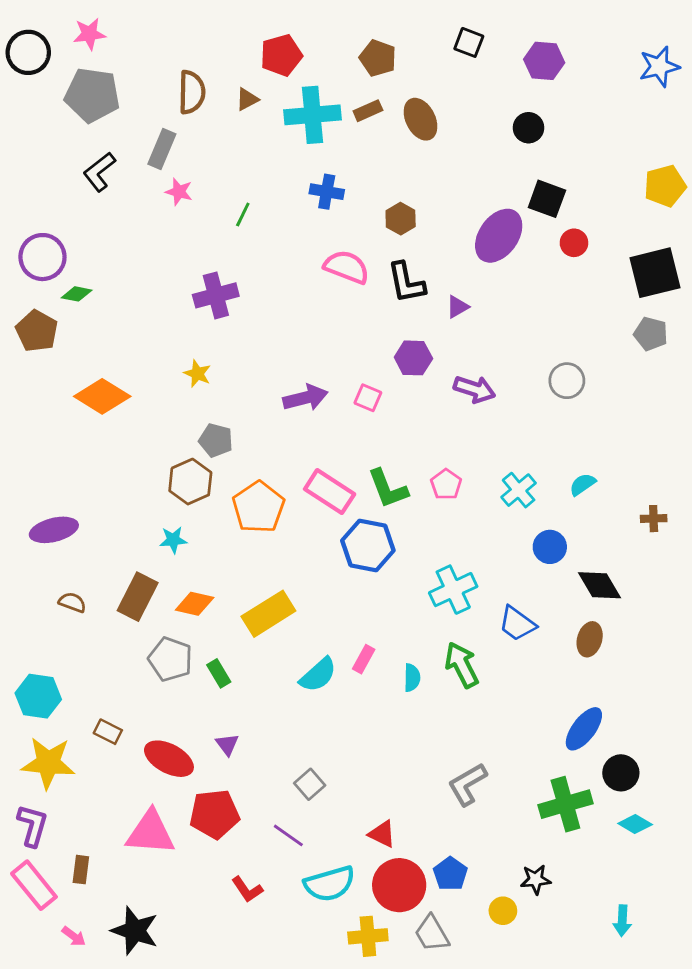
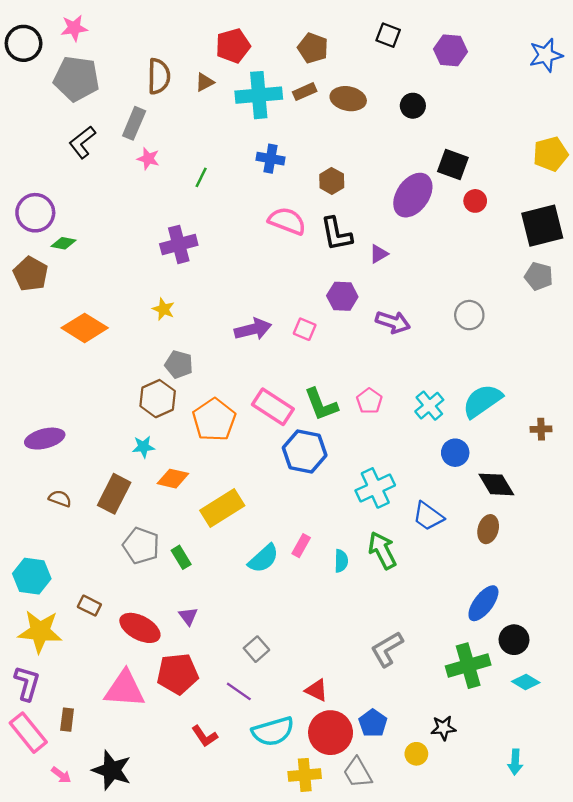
brown ellipse: (420, 119) -> (348, 99), turned -52
black circle: (528, 128) -> (413, 106), moved
cyan semicircle: (582, 484) -> (482, 401), size x1.8
orange diamond: (195, 604) -> (173, 479), moved

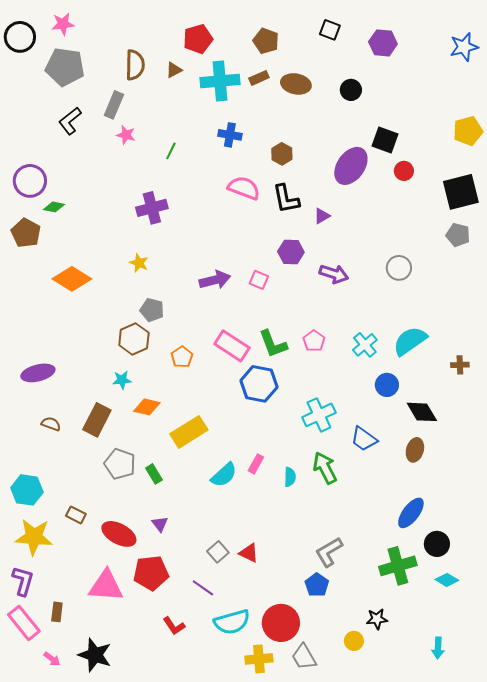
orange pentagon: (214, 420) -> (182, 357), size x0.6
red triangle: (316, 690) -> (249, 553), moved
blue pentagon: (373, 723) -> (317, 585), moved

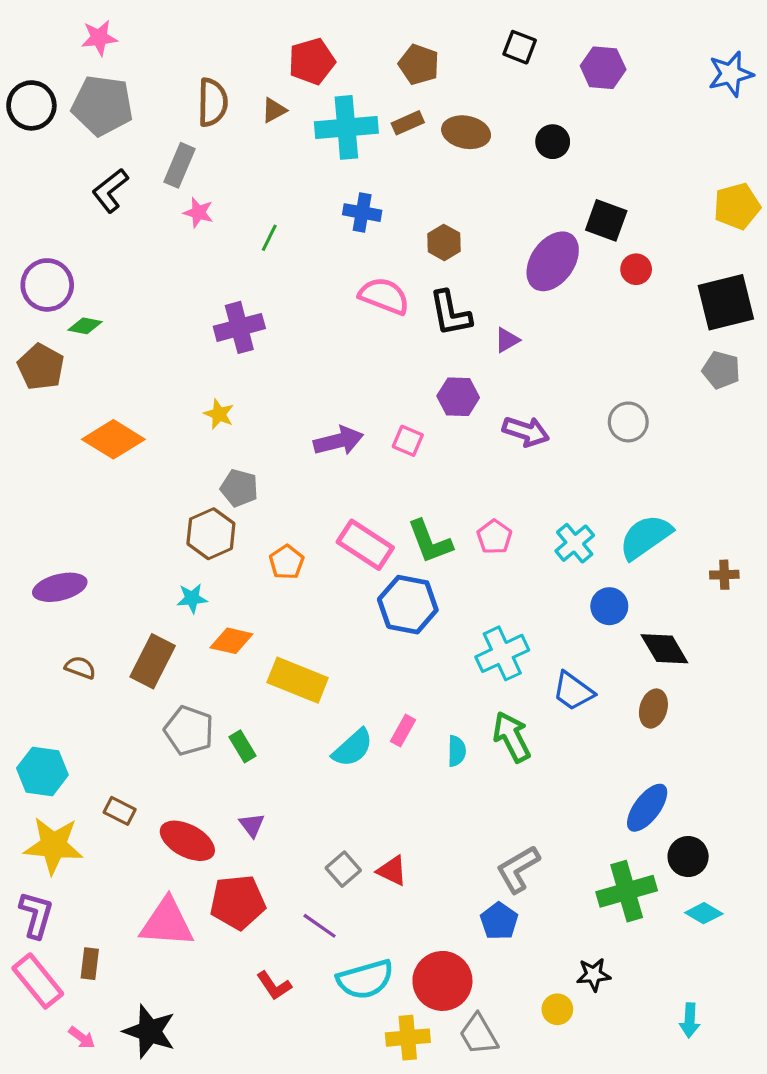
black circle: (20, 37) -> (31, 105), moved
yellow rectangle: (189, 432) -> (298, 680), turned 54

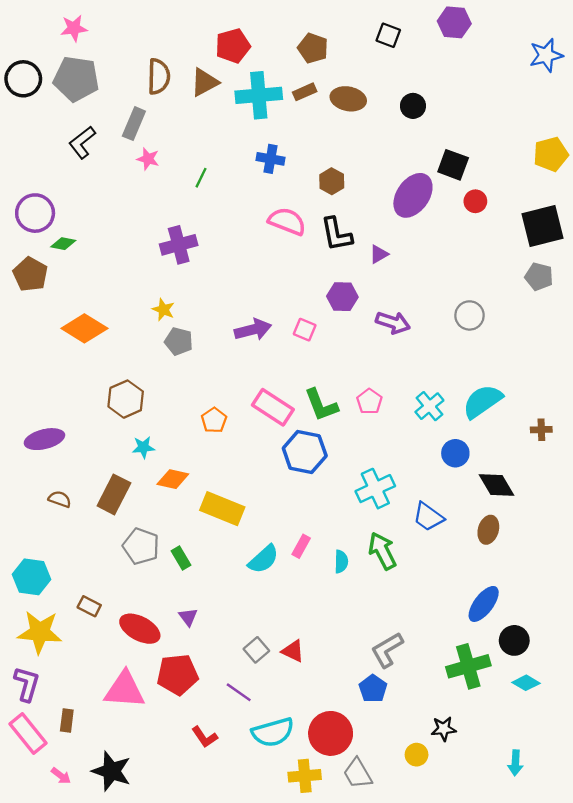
purple hexagon: (603, 68) -> (454, 22), moved
brown triangle: (274, 110) -> (205, 82), size x1.5
gray pentagon: (239, 488) -> (179, 341), moved
brown hexagon: (211, 534) -> (126, 399), moved

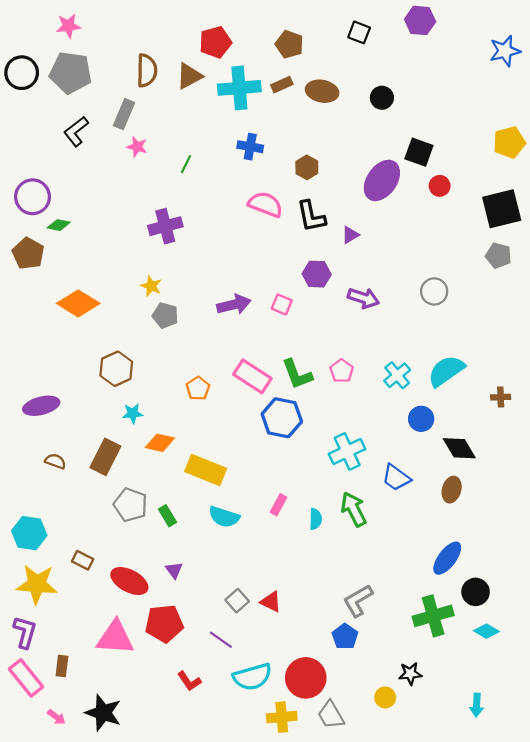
cyan semicircle: (263, 559) -> (224, 517), moved, turned 60

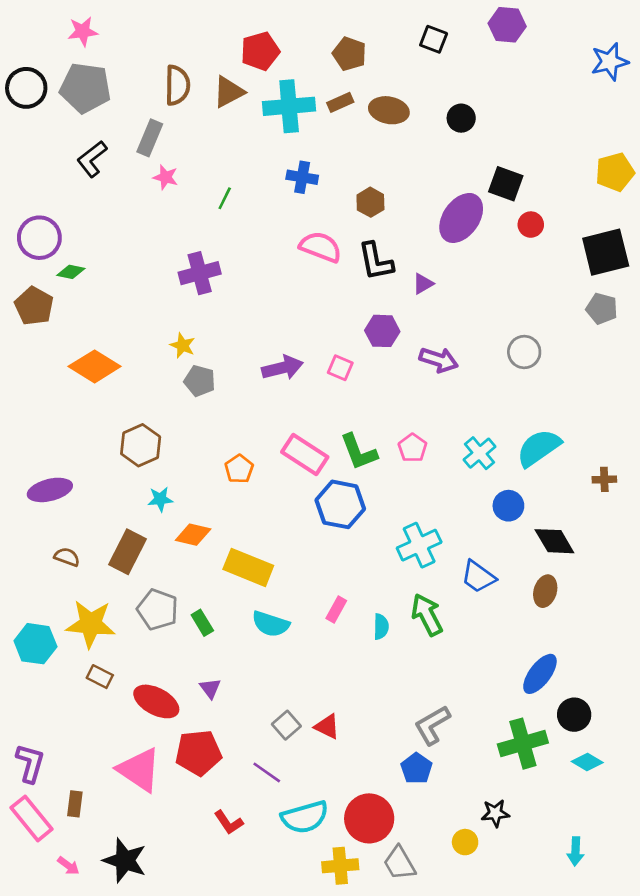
yellow star: (37, 584) -> (91, 624), moved
pink triangle: (115, 638) -> (139, 770), turned 30

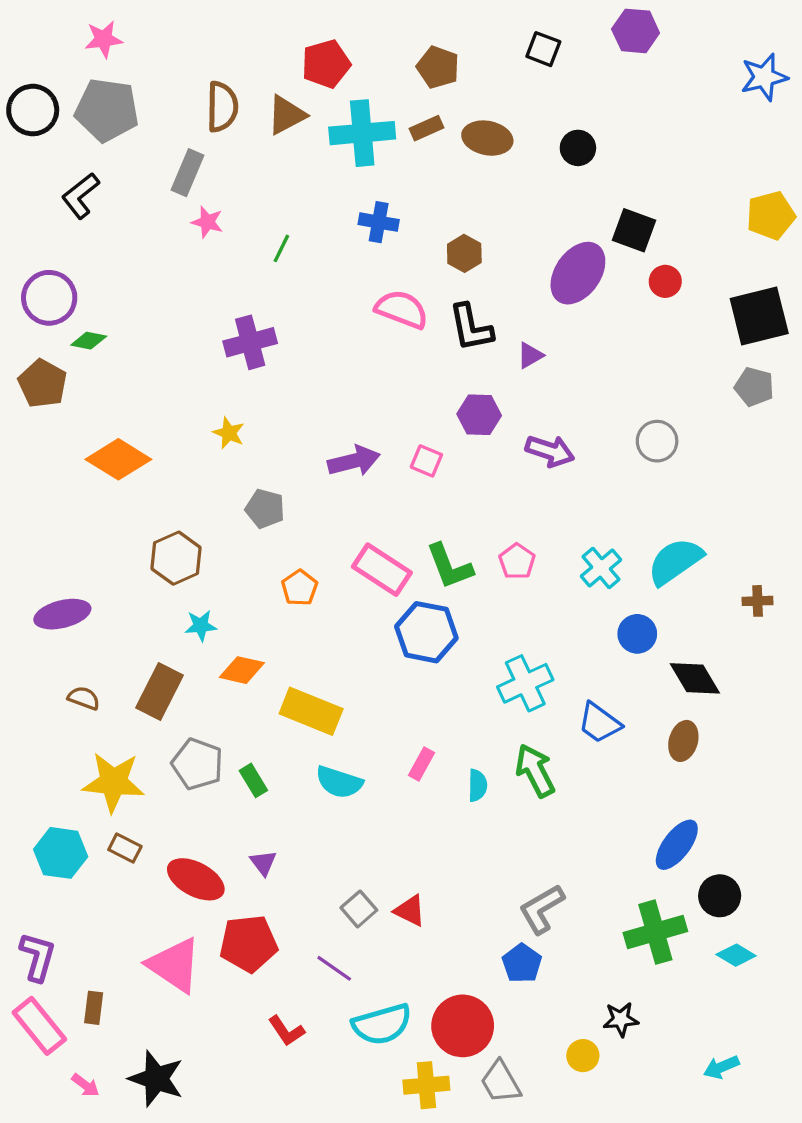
black L-shape: (92, 159) -> (80, 196), moved
gray pentagon: (200, 381) -> (265, 509), moved
cyan hexagon: (35, 644) -> (61, 853), moved
cyan arrow: (575, 851) -> (721, 1067), turned 64

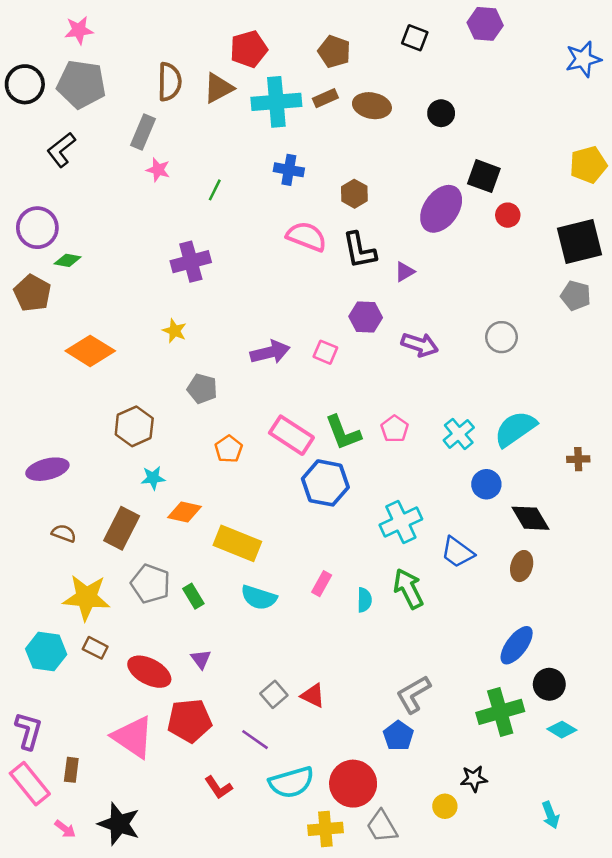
cyan arrow: (721, 1067) -> (551, 815), turned -88

